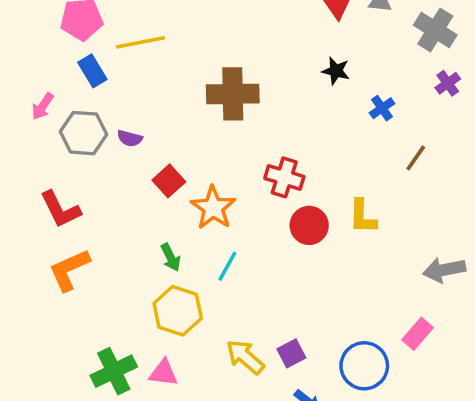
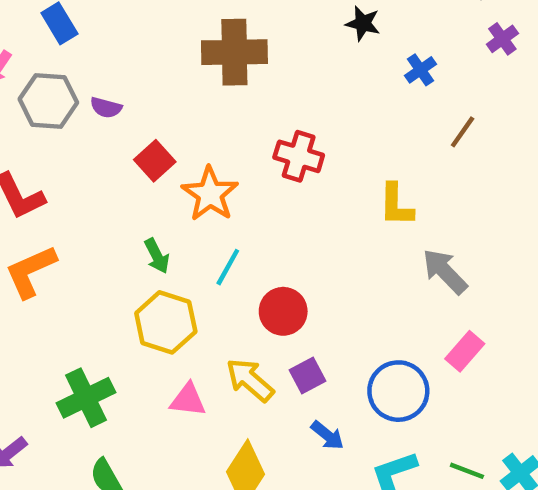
red circle: (309, 225) -> (283, 311), moved
gray arrow: (444, 270) -> (445, 271), moved, turned 57
pink triangle: (163, 373) -> (188, 400), moved

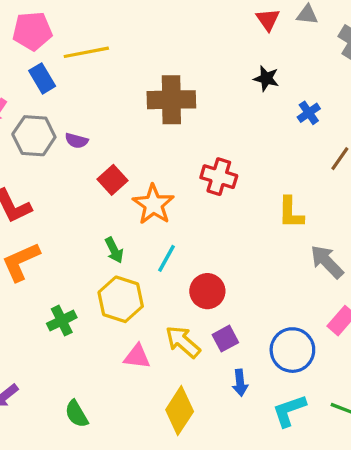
green cross: (86, 398) -> (62, 321), moved, size x0.7
blue arrow: (327, 435) -> (240, 383), turned 45

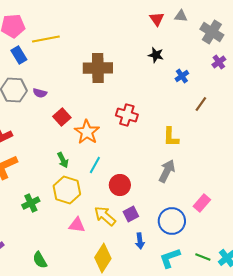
gray arrow: (327, 262) -> (167, 171), moved, turned 70

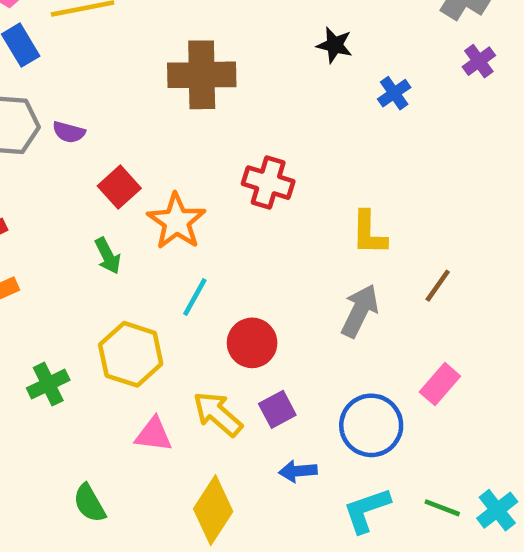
brown line: (201, 104) -> (438, 286), moved
green arrow: (63, 160) -> (108, 256), moved
blue arrow: (140, 241) -> (298, 471), turned 91
green semicircle: (40, 260) -> (89, 503), moved

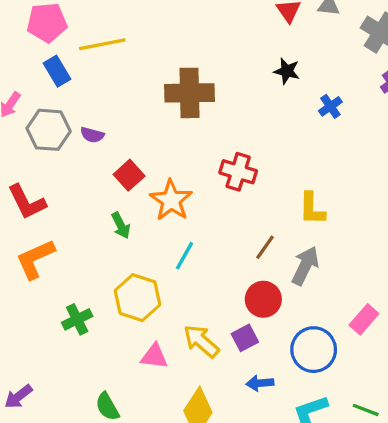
brown line: (438, 286) -> (265, 247), moved
red circle: (252, 343) -> (263, 299), moved

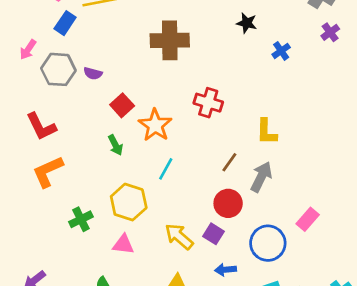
blue rectangle: (57, 71) -> (65, 23), turned 65
purple square: (245, 338) -> (213, 234), turned -30
pink triangle: (154, 356) -> (123, 244), moved

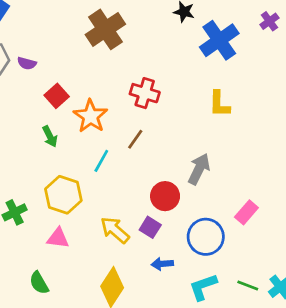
brown cross: (170, 40) -> (105, 29), turned -33
blue cross: (281, 51) -> (219, 40), size x2.0
yellow L-shape: (267, 132) -> (219, 104), moved
brown line: (229, 162) -> (135, 139), moved

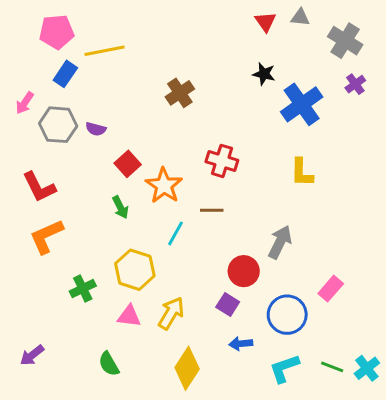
brown cross: (105, 29) -> (180, 93), size x0.7
brown line: (135, 139) -> (212, 210), turned 55
yellow arrow: (115, 230) -> (171, 313), moved, turned 80

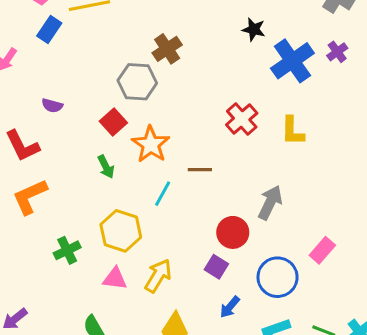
purple cross: (355, 84) -> (337, 52), moved
gray hexagon: (58, 125) -> (137, 82), moved
purple semicircle: (96, 129) -> (52, 106), moved
red cross: (222, 161) -> (242, 119), moved, turned 32
blue arrow: (241, 344) -> (230, 307), turned -45

